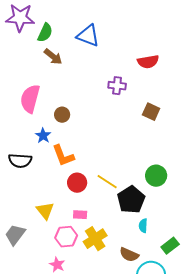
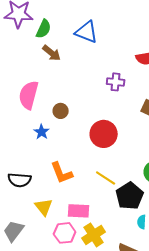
orange L-shape: (63, 156) -> (62, 173), moved
black semicircle: (20, 161) -> (20, 180), moved
red circle: (77, 183) -> (104, 134), moved, size x1.4
pink rectangle: (80, 215) -> (79, 211), size x1.5

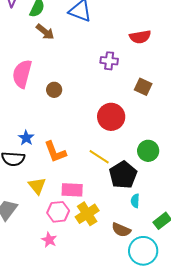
blue star: (42, 132) -> (26, 138), moved
red circle: (104, 134) -> (111, 117), moved

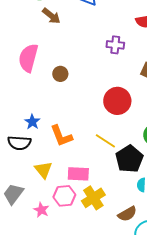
brown semicircle: (121, 230) -> (127, 214), turned -54
pink star: (49, 240) -> (41, 210), moved

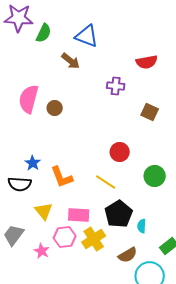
brown arrow: (51, 16) -> (71, 61), moved
brown circle: (60, 74) -> (55, 108), moved
red circle: (117, 101) -> (120, 152), moved, size x0.7
black pentagon: (129, 159) -> (119, 214), moved

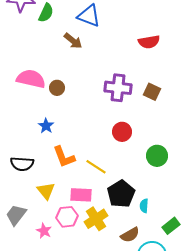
purple cross: (116, 86) -> (118, 88), moved, size x1.5
pink semicircle: (29, 99) -> (31, 79), turned 88
blue star: (33, 163) -> (46, 126), moved
yellow line: (106, 182) -> (96, 167), moved

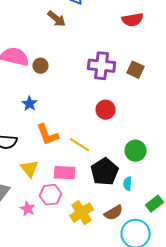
green circle: (157, 156) -> (136, 151), moved
yellow cross: (96, 219) -> (82, 213), moved

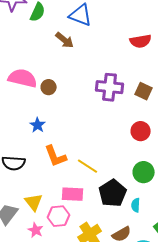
red circle: (106, 110) -> (141, 131), moved
yellow triangle: (30, 169) -> (34, 202), moved

